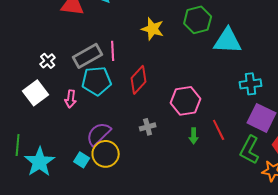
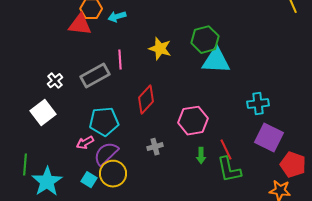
cyan triangle: (228, 41) -> (216, 61), moved
pink line: (113, 51) -> (120, 60), moved
cyan pentagon: (97, 81) -> (104, 122), moved
pink arrow: (71, 99) -> (85, 143), moved, turned 54
green L-shape: (250, 150) -> (229, 170), moved, turned -40

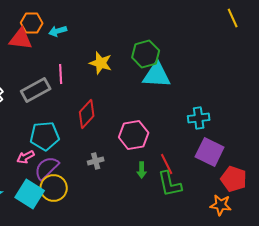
cyan square: (89, 180) -> (30, 194), size x1.8

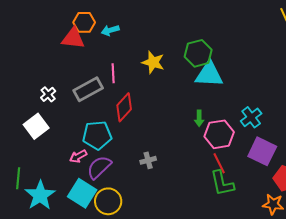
red diamond: (87, 114) -> (124, 107), moved
cyan cross: (199, 118) -> (251, 117), turned -30
pink hexagon: (134, 135) -> (219, 134), moved
green arrow: (142, 170) -> (199, 118), moved
yellow circle: (54, 188) -> (108, 201), moved

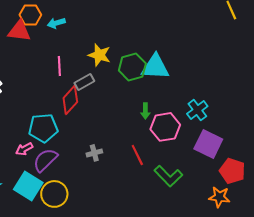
green hexagon: (198, 53) -> (132, 67), moved
gray rectangle: (88, 89) -> (84, 82), moved, size x0.7
red line: (219, 163) -> (137, 155), moved
green L-shape: (222, 183) -> (168, 176), turned -32

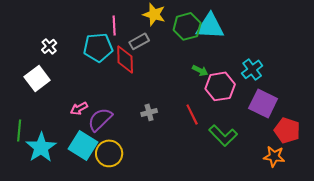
red diamond: (70, 100) -> (125, 59), turned -44
green arrow: (145, 111) -> (200, 70), turned -63
cyan pentagon: (43, 128) -> (98, 47), moved

